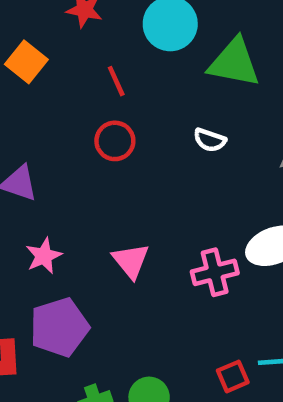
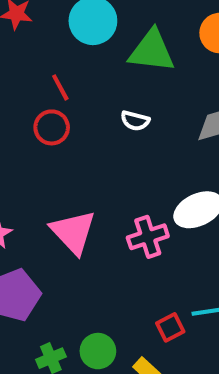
red line: (116, 81) -> (60, 87), moved
pink triangle: (131, 261) -> (73, 232), size x1.4

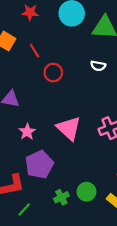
red line: (60, 87) -> (35, 51), moved

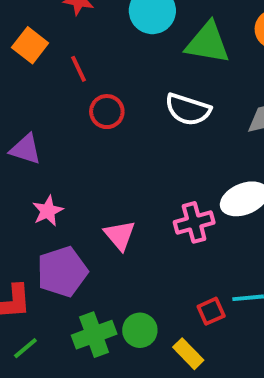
white semicircle: (98, 66) -> (188, 109), size x1.6
pink triangle: (69, 128) -> (120, 235), moved, size x0.7
green cross: (61, 197) -> (94, 335), size x1.5

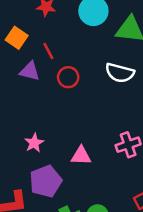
purple triangle: (26, 149) -> (30, 71), moved
pink triangle: (120, 235) -> (81, 156), turned -45

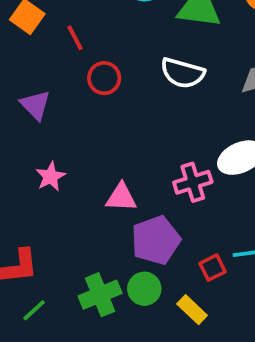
purple triangle: (30, 71) -> (35, 105), moved, turned 30
purple pentagon: (46, 181) -> (156, 240), moved

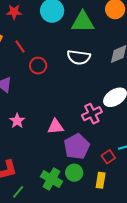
green cross: (100, 295) -> (51, 179), turned -30
yellow rectangle: (192, 310) -> (101, 180), turned 63

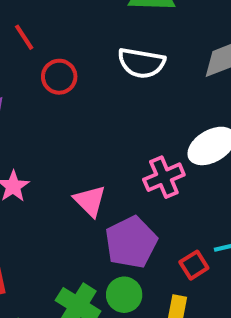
pink triangle: (56, 127) -> (90, 201), turned 48

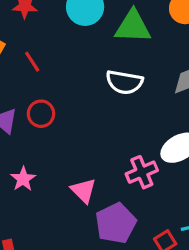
red circle: (59, 77) -> (41, 114), moved

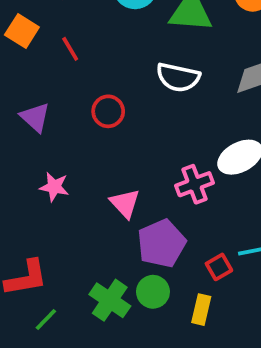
red circle: (41, 114) -> (108, 111), moved
pink star: (23, 179) -> (54, 187), turned -30

